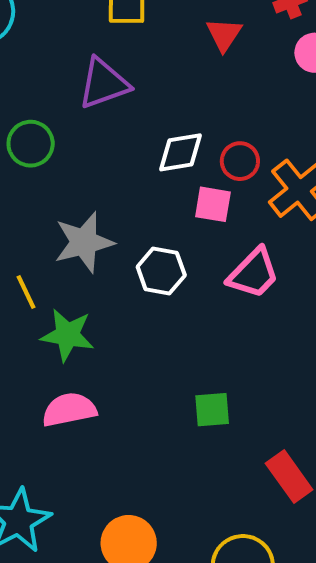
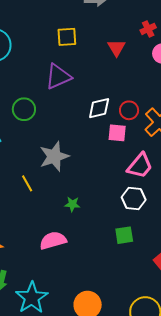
white hexagon: (161, 271) -> (134, 199), moved
green star: (67, 335) -> (72, 204), moved, size x0.6

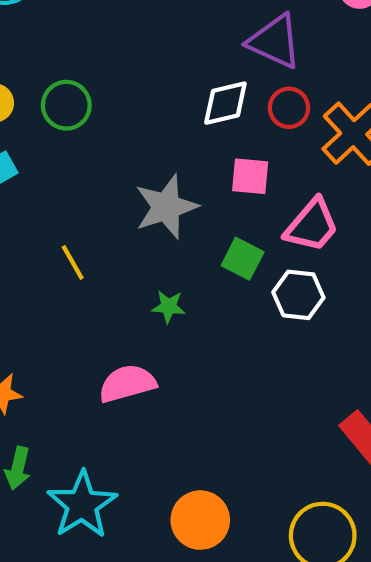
purple triangle: (58, 77) -> (275, 41), moved, turned 48
pink square: (117, 133) -> (250, 176), moved
gray star: (54, 156) -> (166, 207), moved
green square: (124, 235) -> (243, 259), moved, turned 36

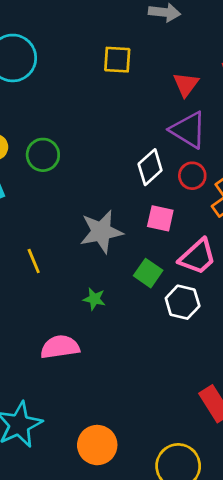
white diamond: (225, 103) -> (150, 167), turned -36

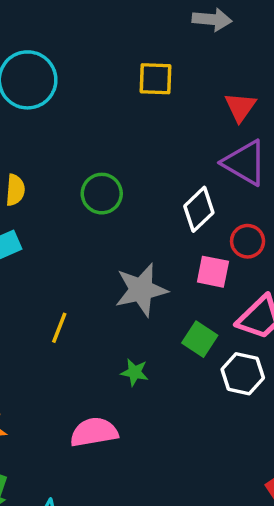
green circle: (43, 155) -> (102, 194), moved
red circle: (192, 176) -> (248, 241), moved
yellow line: (34, 261) -> (59, 328), turned 45

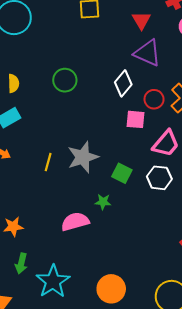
gray star: (141, 290) -> (83, 157), moved
green square: (200, 339) -> (122, 173), moved
green star: (135, 372) -> (103, 202), moved

